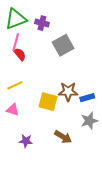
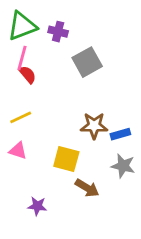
yellow square: (48, 102) -> (66, 159), moved
gray star: (89, 121) -> (123, 166), turned 30
purple star: (26, 141) -> (37, 206), moved

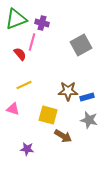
pink line: (22, 58) -> (32, 42), moved
gray square: (87, 62) -> (81, 45), moved
yellow line: (21, 117) -> (24, 85), moved

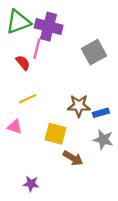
purple cross: (42, 23) -> (49, 27), size x1.6
purple star: (27, 149) -> (31, 184), moved

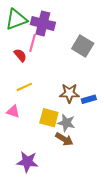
gray square: (94, 52) -> (83, 46), turned -30
gray star: (103, 140) -> (66, 123), moved
purple star: (31, 184) -> (27, 162), size x1.5

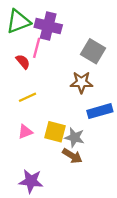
brown star: (69, 93) -> (81, 82), moved
blue rectangle: (89, 99) -> (100, 111), size x1.5
pink triangle: (13, 112) -> (25, 132), moved, turned -40

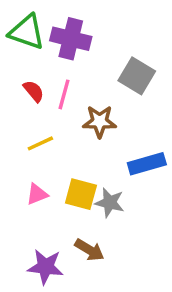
green triangle: (18, 21) -> (27, 32), turned 40
pink line: (37, 48) -> (64, 94), moved
brown star: (81, 82) -> (100, 122), moved
brown arrow: (72, 156) -> (89, 250), moved

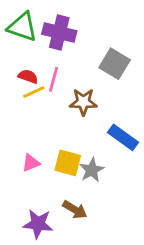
red semicircle: (34, 91) -> (28, 76), turned -30
yellow line: (40, 143) -> (34, 92), moved
blue rectangle: (147, 164) -> (123, 137), turned 52
gray star: (110, 203) -> (92, 170), turned 30

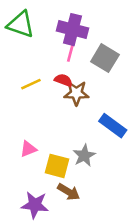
purple cross: (59, 33) -> (72, 30), moved
red semicircle: (28, 76) -> (63, 80), moved
pink line: (54, 79) -> (71, 50), moved
yellow square: (68, 163) -> (57, 166), moved

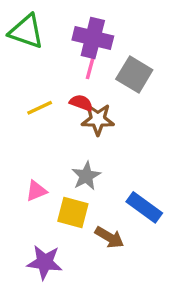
blue rectangle: (113, 126) -> (144, 207), moved
gray star: (84, 155) -> (86, 176), moved
brown arrow: (69, 192) -> (109, 237), moved

